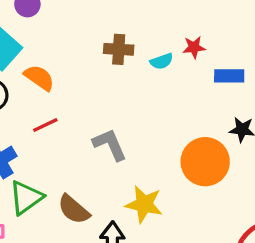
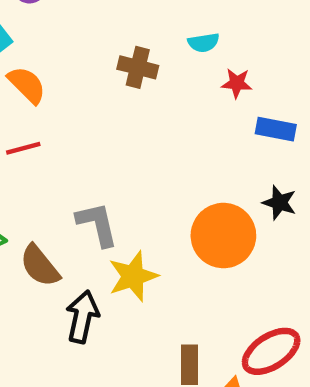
cyan semicircle: (162, 61) -> (204, 43), moved
gray L-shape: (110, 145) -> (97, 224), moved
yellow star: (144, 204) -> (133, 276), turned 30

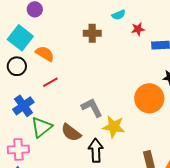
yellow star: (133, 276) -> (114, 127), turned -30

